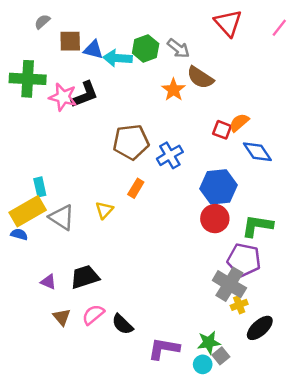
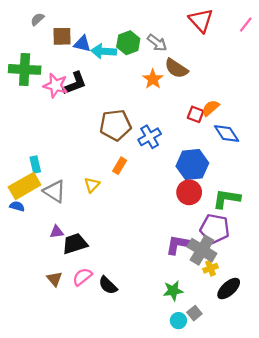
purple triangle: (48, 282) -> (57, 232), moved, turned -32
green star: (209, 343) -> (173, 291), moved
purple L-shape: (164, 349) -> (180, 245), moved

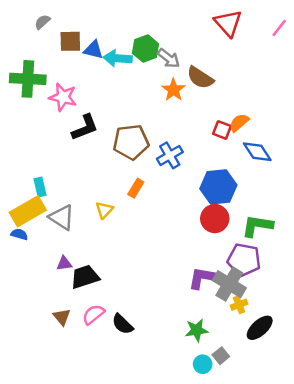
gray arrow: (157, 43) -> (169, 58), moved
black L-shape: (75, 83) -> (85, 127), moved

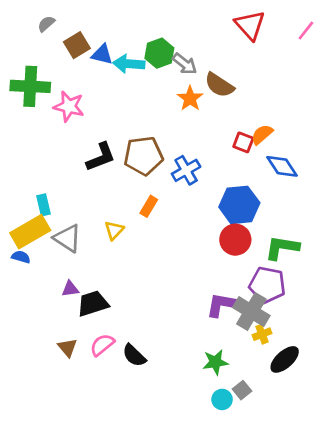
brown square: (70, 41) -> (77, 45), turned -30
black L-shape: (85, 127) -> (101, 157), moved

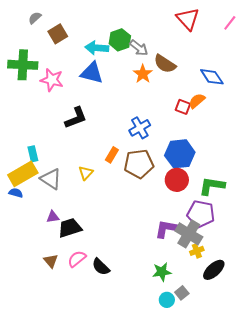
blue triangle: (102, 54) -> (92, 73), moved, size x1.4
brown pentagon: (143, 156) -> (139, 164), moved
blue diamond: (282, 166) -> (212, 77), moved

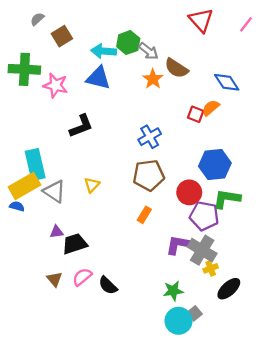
cyan rectangle: (33, 154) -> (35, 165), size x1.8
blue hexagon: (180, 154) -> (215, 165), moved
orange rectangle: (112, 155) -> (144, 215), moved
purple pentagon: (201, 214) -> (204, 216), moved
cyan circle: (167, 300) -> (179, 321), size x1.6

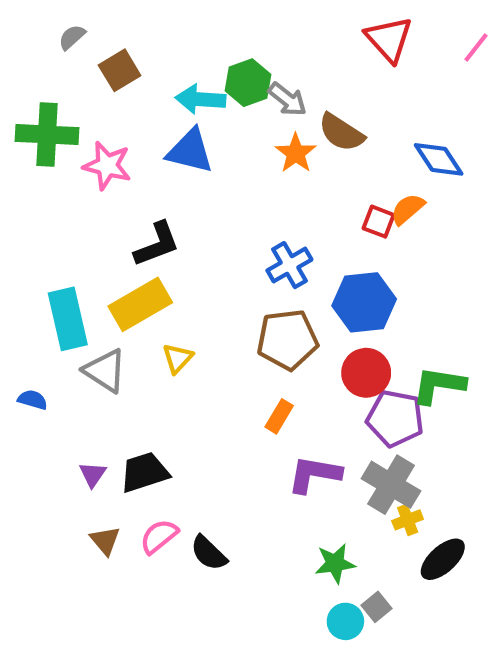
blue hexagon: (215, 165) -> (364, 302), moved
yellow rectangle: (24, 186) -> (140, 304), moved
purple triangle: (57, 232) -> (93, 474), moved, turned -48
purple L-shape: (180, 245) -> (314, 474), moved
cyan circle: (179, 321) -> (345, 621), size x0.7

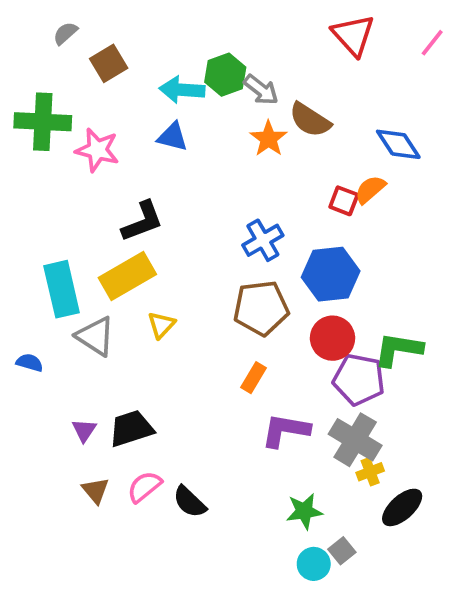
blue triangle: (190, 151) -> (173, 137), size x0.7

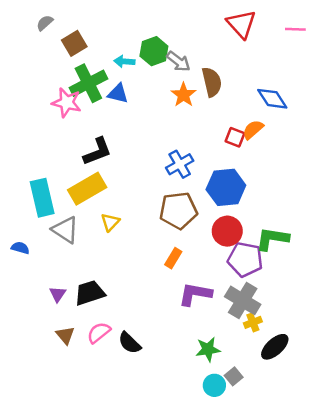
pink line: (432, 43) -> (295, 29), turned 54
cyan arrow: (182, 90) -> (124, 61), size x0.7
brown semicircle: (310, 120) -> (212, 82), turned -136
green cross: (43, 122) -> (88, 83), moved, turned -30

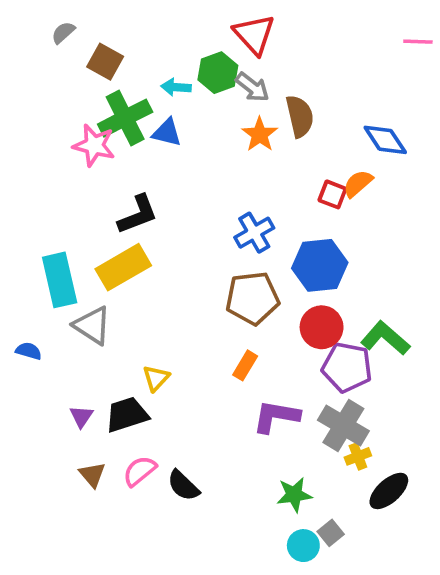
red triangle: (241, 24) -> (254, 34), moved
brown square: (74, 43) -> (105, 62), turned -30
yellow triangle: (110, 222) -> (156, 378), moved
green L-shape: (272, 239) -> (385, 338), turned 32

